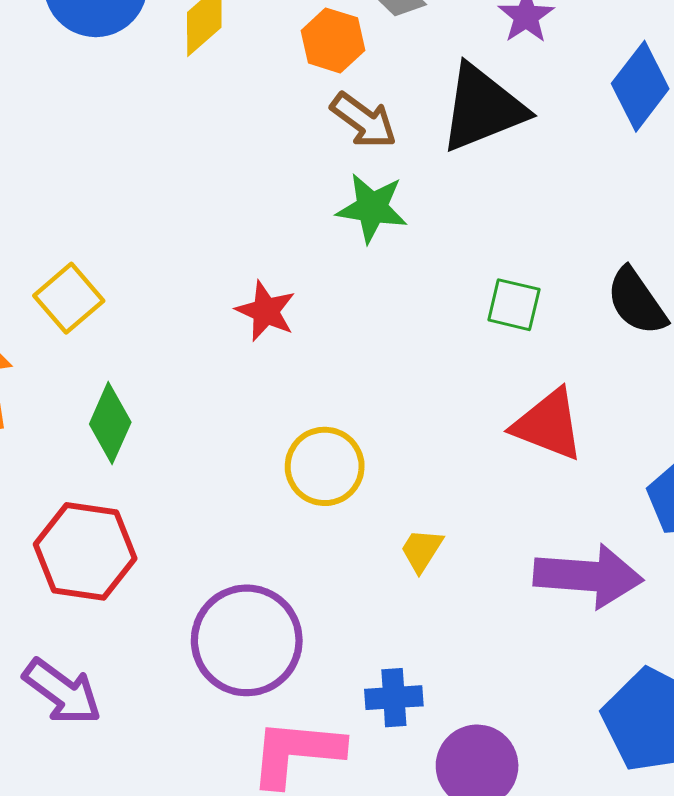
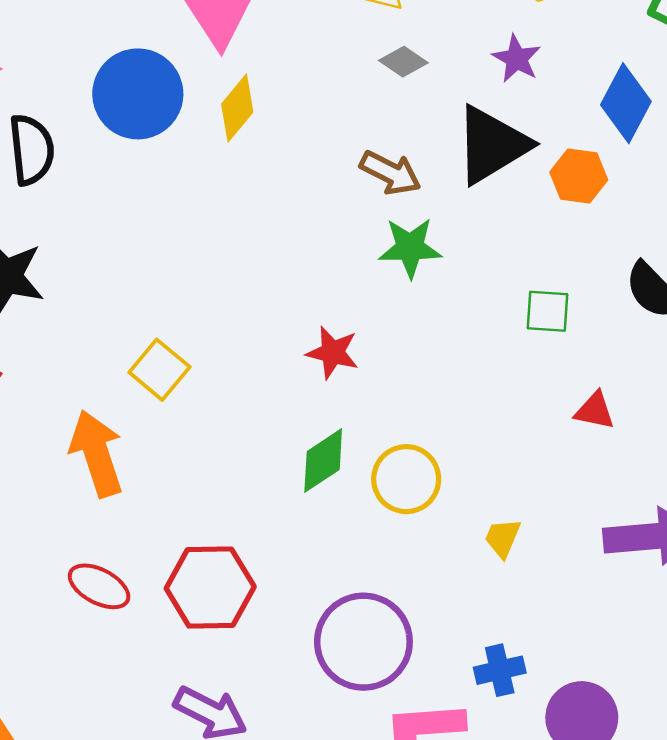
orange hexagon: (333, 40) -> (579, 176), moved
green diamond: (110, 423) -> (323, 461), moved, turned 42
red triangle: (548, 425) -> (595, 411), size x0.6

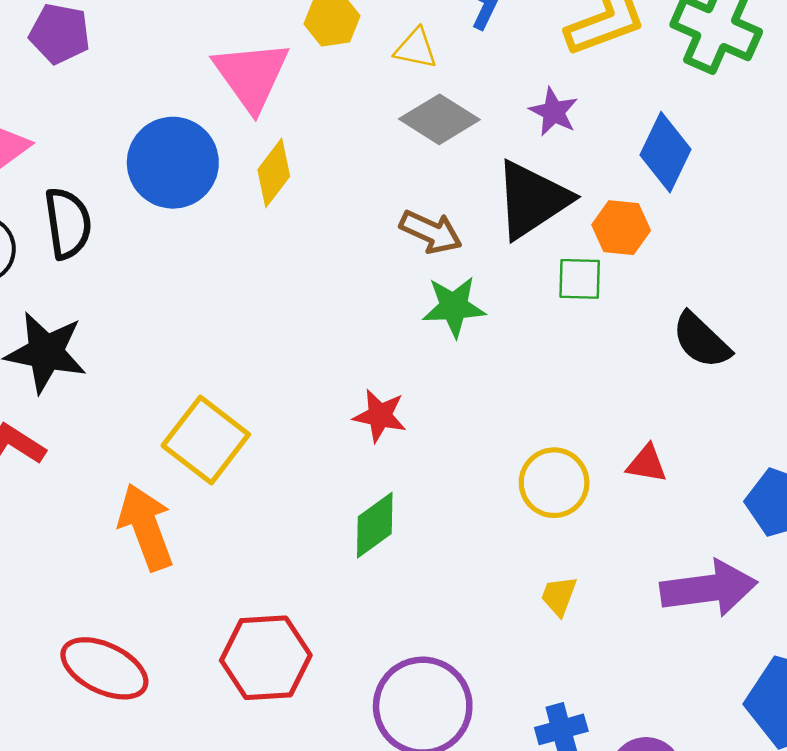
gray diamond: (403, 62) -> (439, 119), size x1.6
green square: (548, 311) -> (580, 279), moved
yellow square: (159, 370) -> (206, 440), size x1.4
yellow circle: (406, 479) -> (554, 483), moved
red ellipse: (99, 586) -> (104, 668), moved, size x1.4

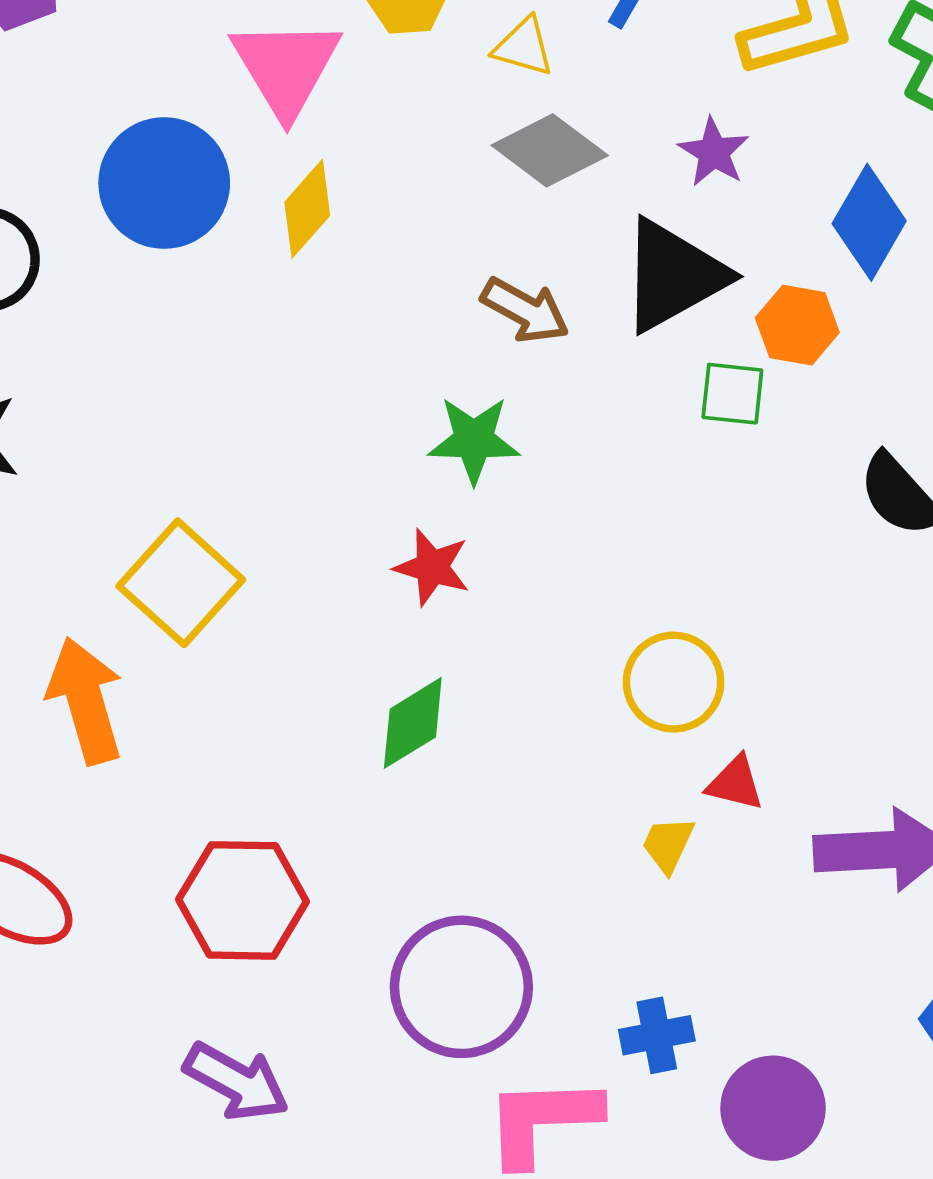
green star: (454, 307) -> (474, 440), moved
red triangle: (647, 464) -> (735, 783), moved

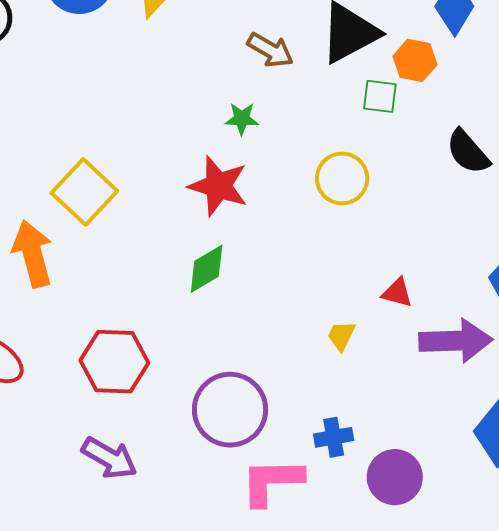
green star: (474, 440) -> (242, 119), size x0.7
red star: (432, 567) -> (218, 186), size x1.5
yellow circle: (674, 682) -> (342, 178), moved
red triangle: (735, 783) -> (397, 293), moved

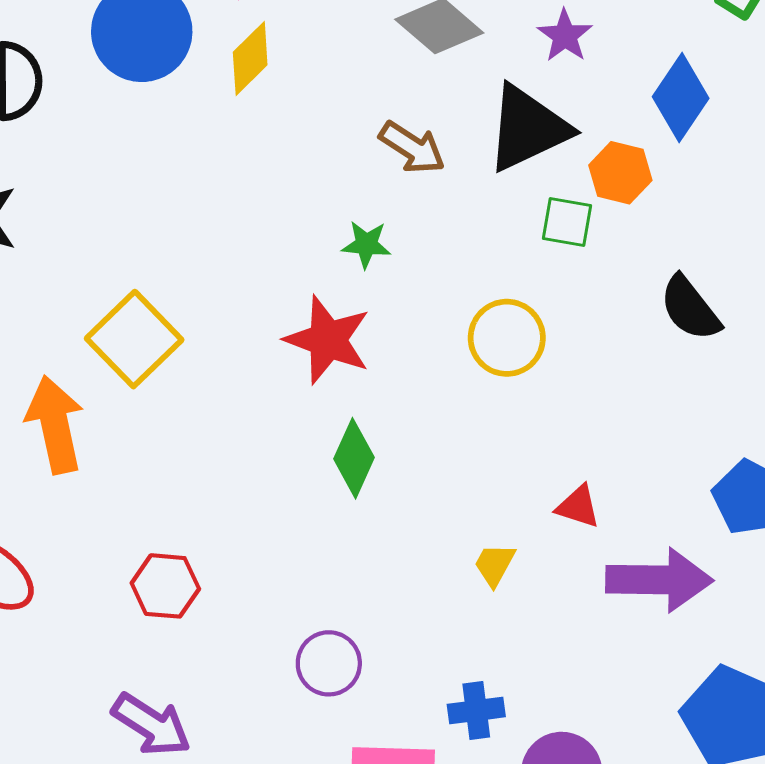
green diamond: (207, 269) -> (354, 458), moved, turned -38
red hexagon: (114, 362) -> (165, 586), size x0.7
purple circle: (230, 410) -> (329, 663), size x0.6

